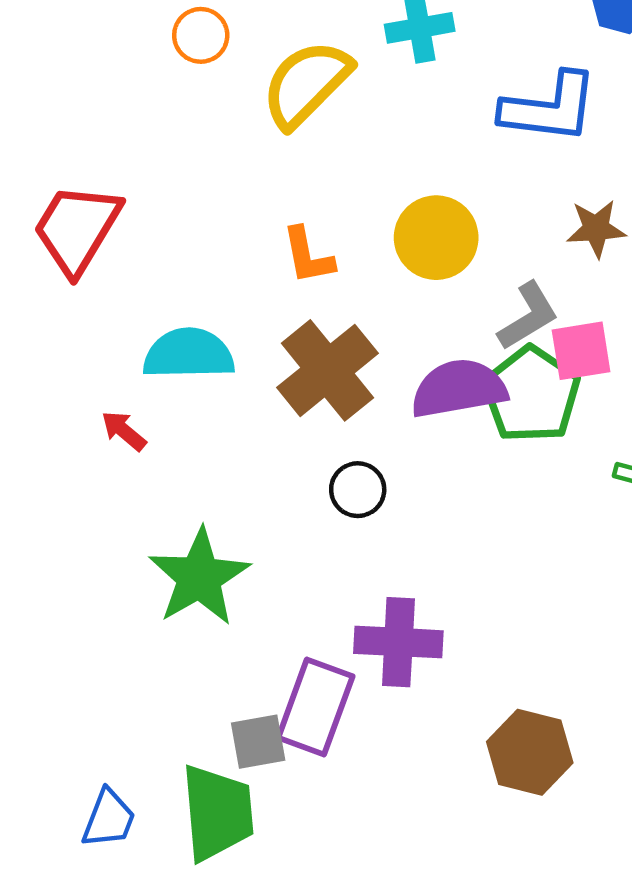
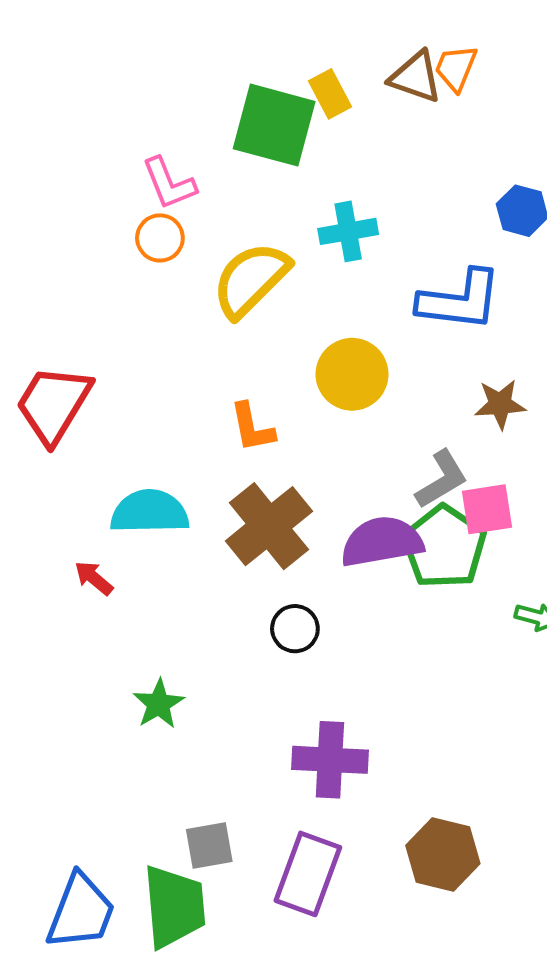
yellow circle: (436, 238) -> (352, 374), moved
green star: (199, 577) -> (159, 704), size x0.6
purple rectangle: (315, 707) -> (308, 874), moved
blue trapezoid: (109, 819) -> (81, 912), size x1.5

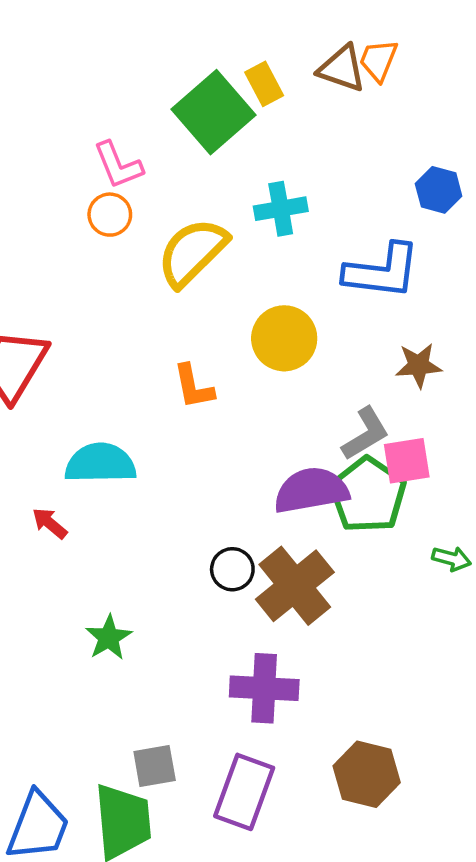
green square: (274, 125) -> (213, 112), turned 34
brown cross: (269, 526) -> (295, 586), moved

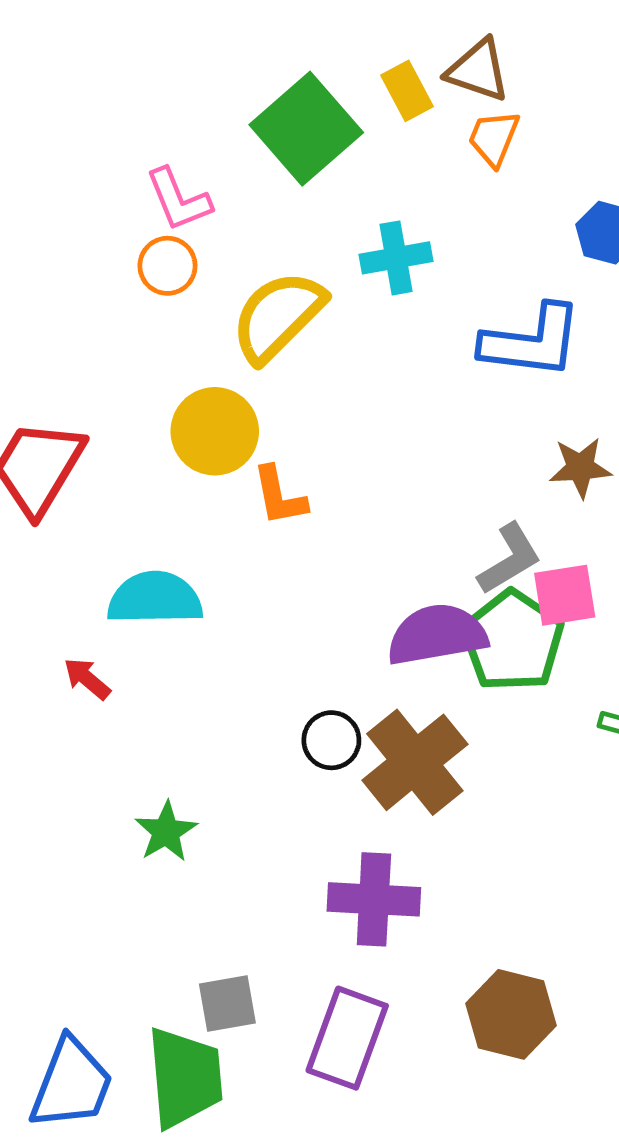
orange trapezoid: (378, 60) -> (494, 138), moved
yellow rectangle: (264, 84) -> (407, 91), moved
yellow circle: (284, 338) -> (215, 431), moved

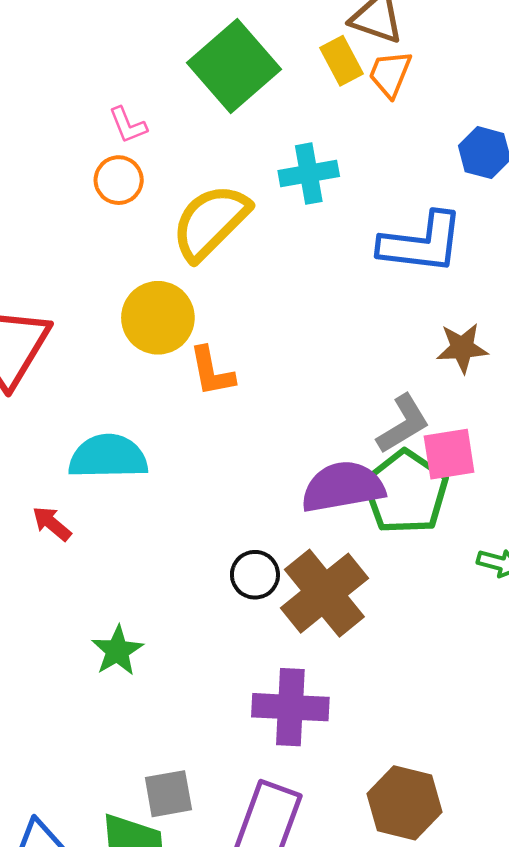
yellow rectangle: (407, 91) -> (342, 61), moved
pink L-shape: (179, 200) -> (128, 125), size x0.7

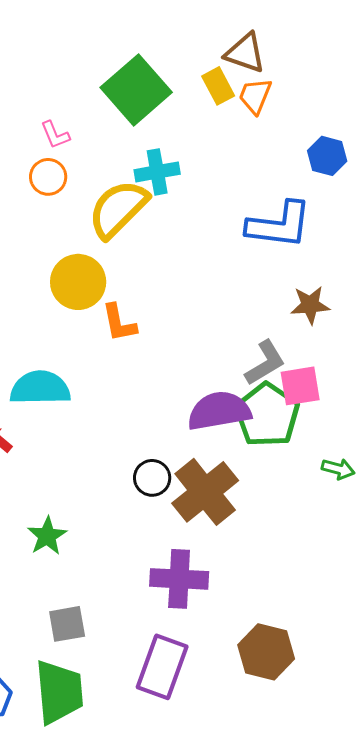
cyan cross: (309, 174) -> (157, 172), moved
gray square: (168, 794) -> (67, 624), moved

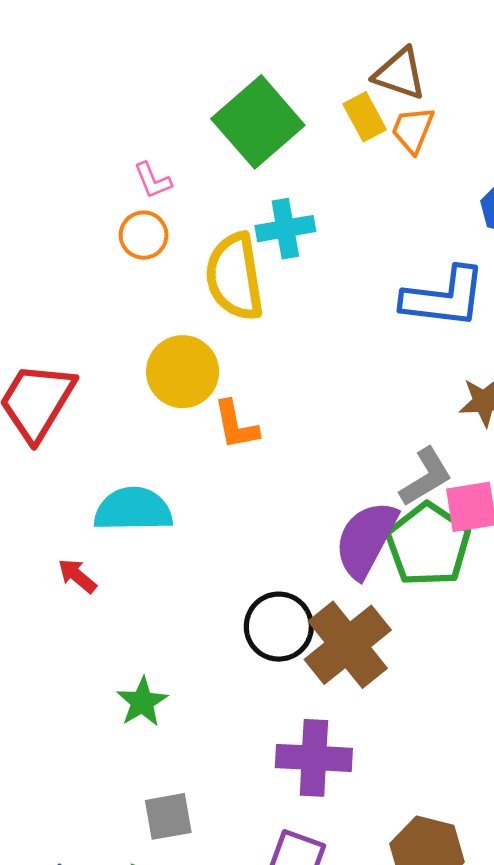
yellow semicircle: (118, 209) -> (235, 277), turned -54
purple semicircle: (219, 411) -> (366, 539), turned -52
black circle: (152, 478) -> (279, 627), size x1.4

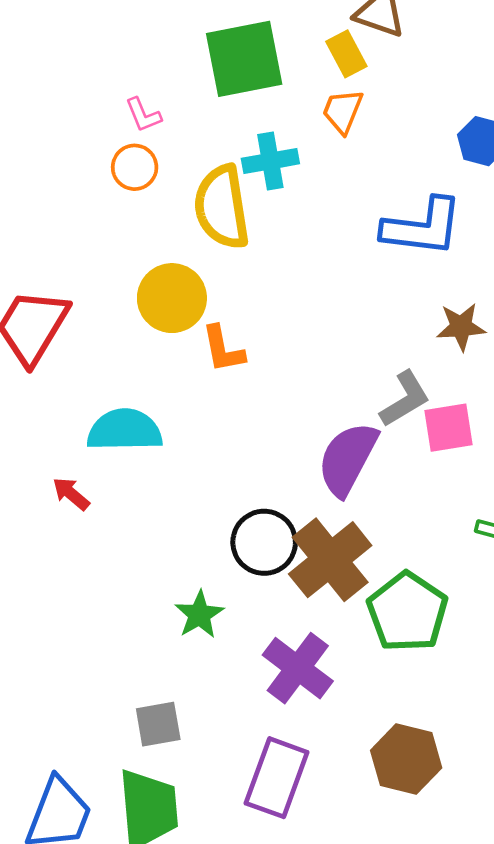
green square: (258, 122) -> (244, 59), turned 30
orange trapezoid: (413, 130) -> (343, 111), moved
green pentagon: (428, 545) -> (407, 612), moved
green star: (142, 702) -> (199, 615), moved
purple cross: (314, 758) -> (298, 668), turned 34

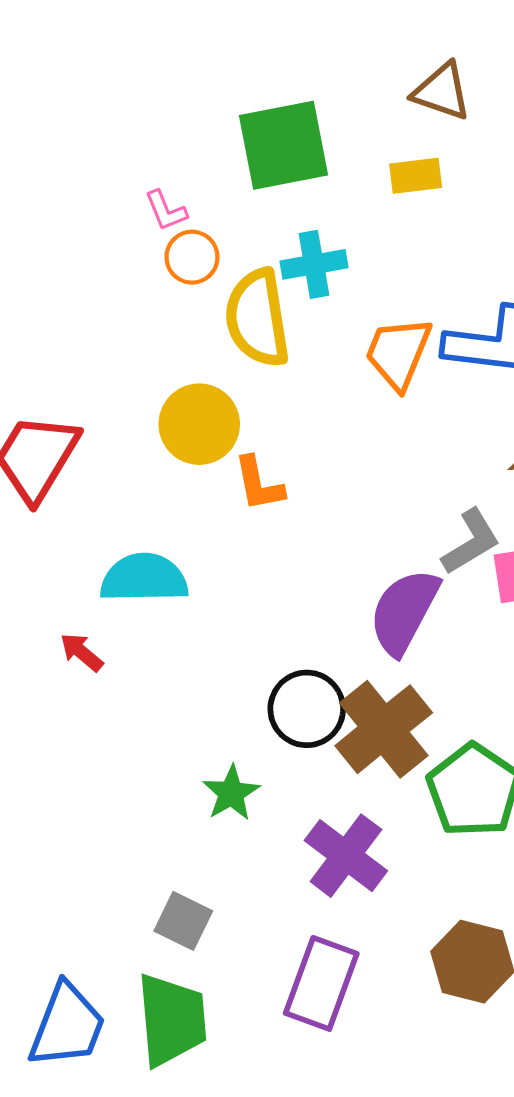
yellow rectangle: (346, 54) -> (416, 176), moved, turned -69
orange trapezoid: (343, 111) -> (398, 353), moved, size x1.4
orange circle: (135, 167) -> (192, 257), moved
gray square: (158, 724) -> (183, 921), turned 36

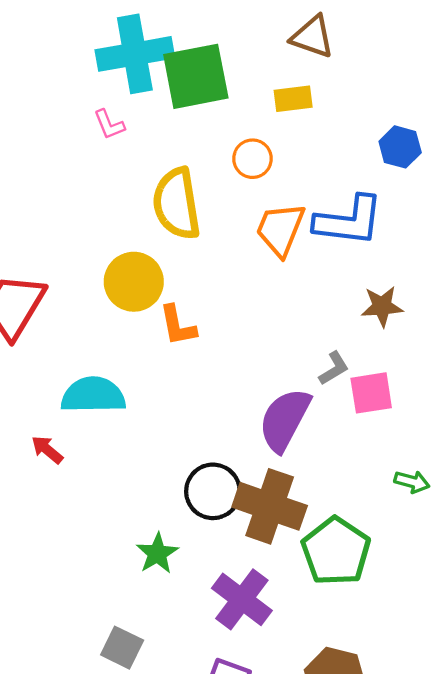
orange circle: (192, 257) -> (253, 159), moved
cyan cross: (314, 264) -> (135, 54), moved, size x1.6
gray L-shape: (471, 542) -> (334, 368), size x0.7
brown cross: (384, 729) -> (270, 506), turned -32

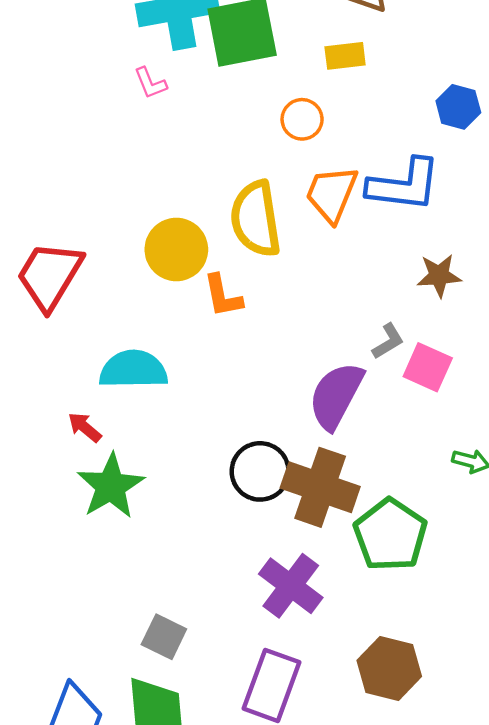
yellow semicircle: (177, 204) -> (256, 219), moved
pink square: (371, 393) -> (428, 367), turned 33
green star: (157, 553) -> (111, 486), moved, size x1.5

